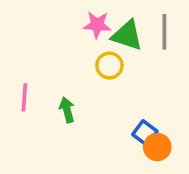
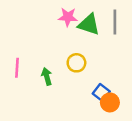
yellow circle: (109, 66) -> (76, 63), moved

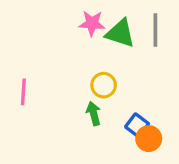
green arrow: (47, 76) -> (94, 114), moved

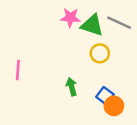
gray line: (155, 30) -> (119, 23), turned -65
yellow circle: (104, 85) -> (100, 53), moved

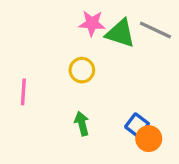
yellow circle: (100, 53) -> (82, 70), moved
green arrow: (72, 87) -> (82, 124), moved

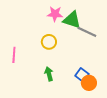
gray line: (155, 30) -> (87, 32), moved

